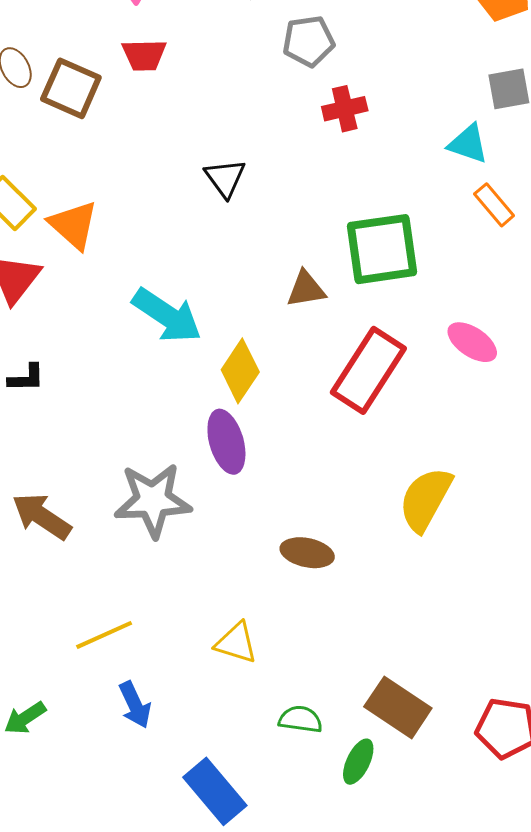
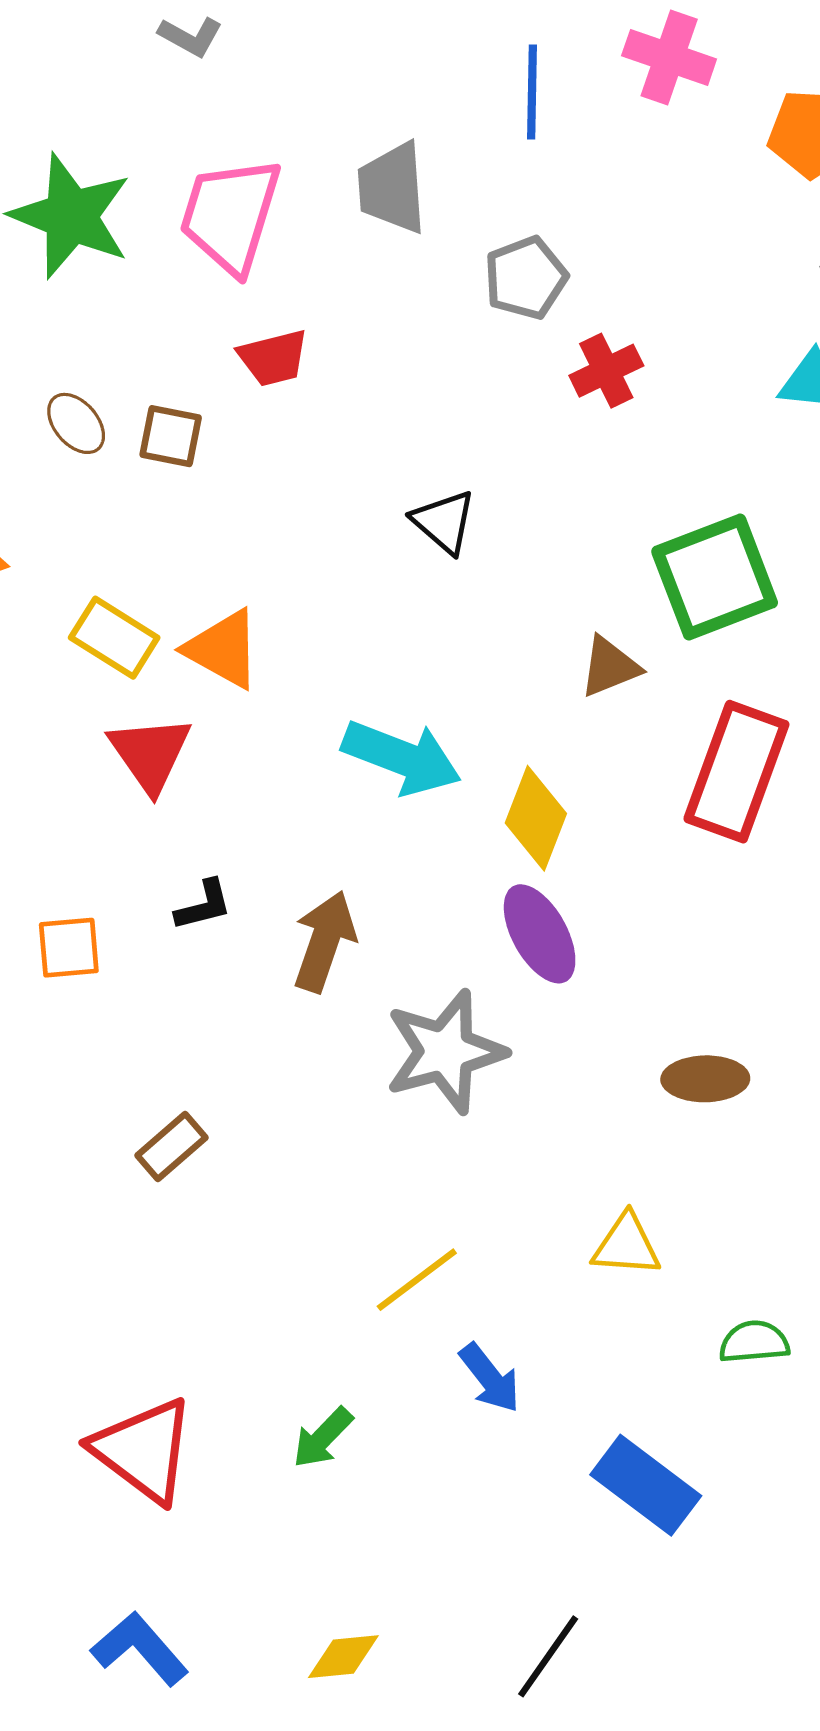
brown square: (71, 88) -> (171, 436), size x0.7
brown arrow: (42, 516) -> (324, 941), moved, turned 88

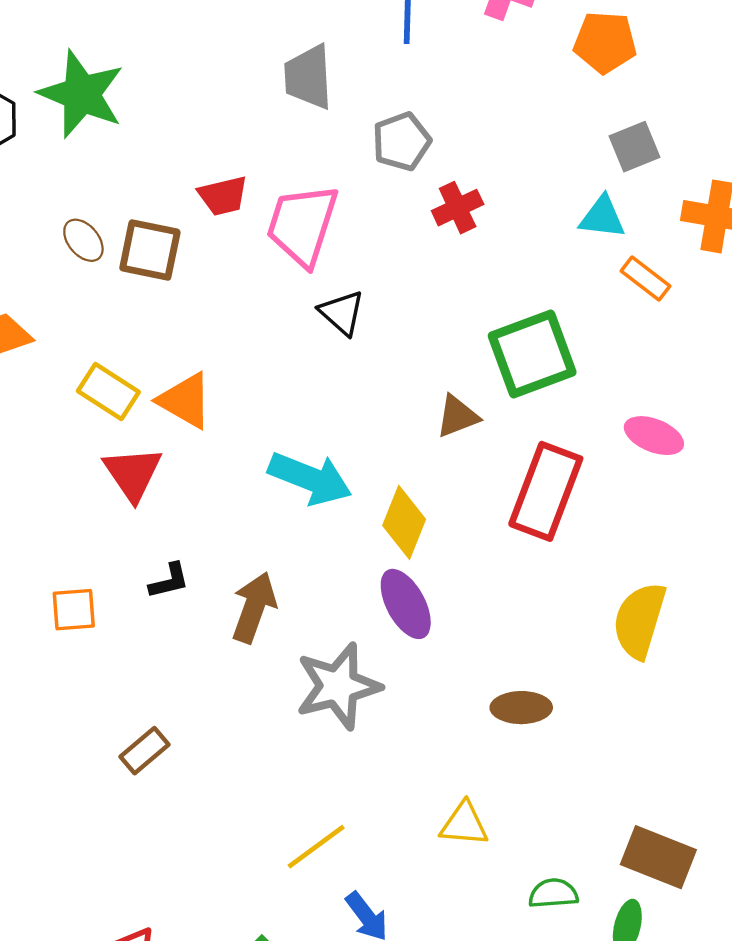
pink trapezoid: (230, 215) -> (302, 225), moved
brown square: (171, 436) -> (150, 250), size x1.4

